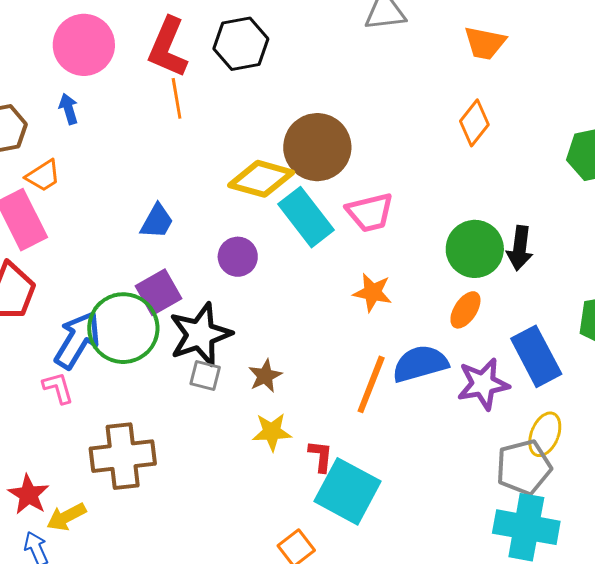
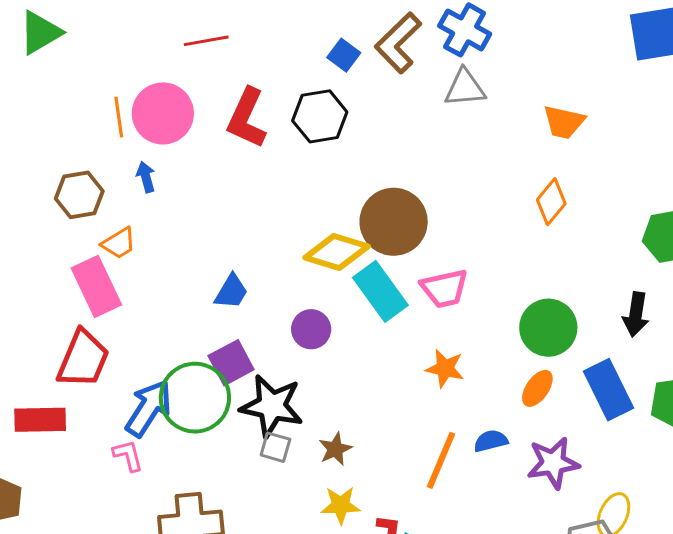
orange line: (177, 98) -> (119, 117), moved
black arrow: (520, 248) -> (636, 314), moved
black star: (200, 335) -> (272, 406), turned 30
blue rectangle: (536, 356) -> (608, 390), moved
blue semicircle: (420, 364) -> (491, 441), size x0.6

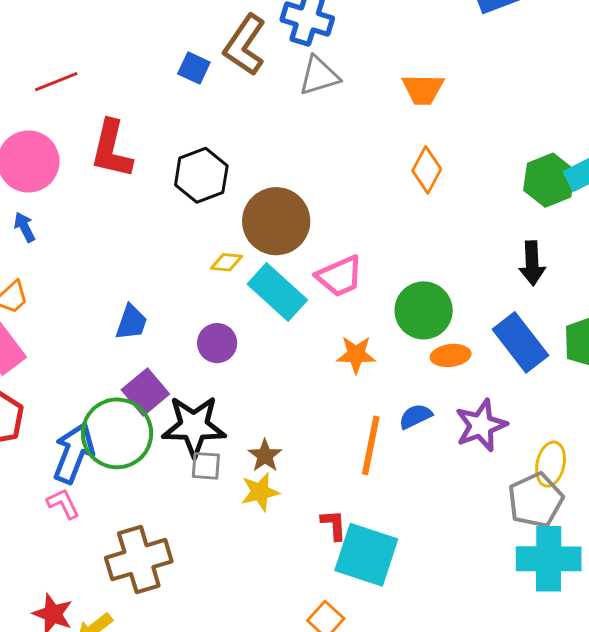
black hexagon: (320, 116) -> (201, 175), moved
yellow diamond: (337, 252) -> (226, 262), size x0.5
green circle: (548, 328) -> (424, 310), moved
orange ellipse: (537, 388) -> (451, 355), turned 60
yellow star: (341, 505) -> (260, 492), moved

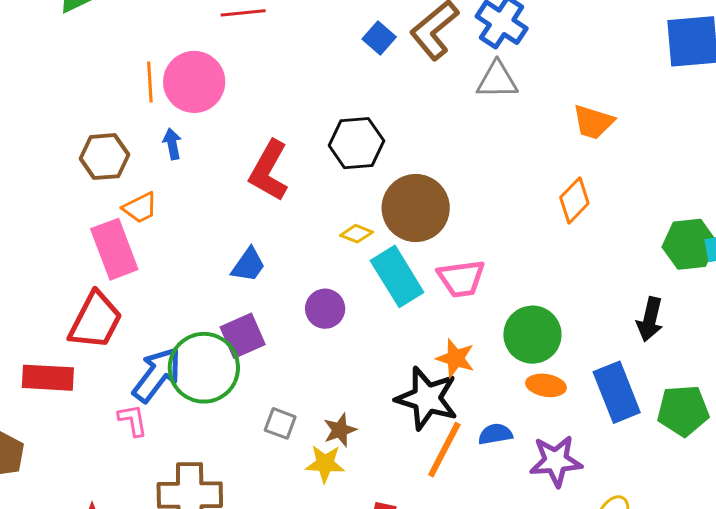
red L-shape: (112, 149) -> (269, 171), moved
black star: (194, 426) -> (427, 398), moved

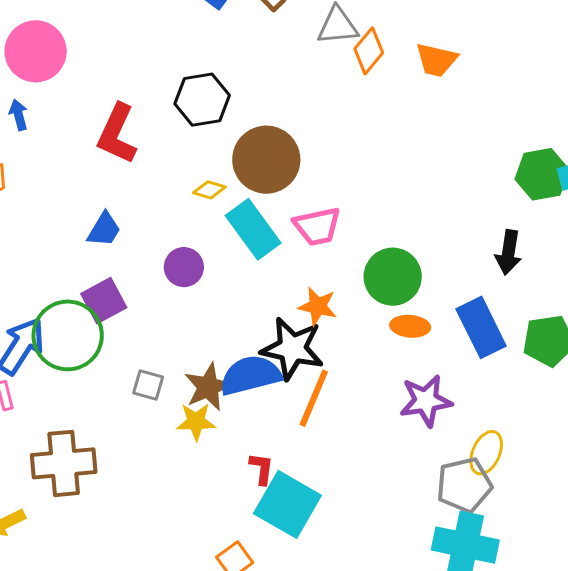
orange diamond: (574, 200) -> (369, 51), moved
brown star: (340, 430) -> (208, 387), size x1.4
blue semicircle: (495, 434) -> (250, 375), moved, size x1.8

